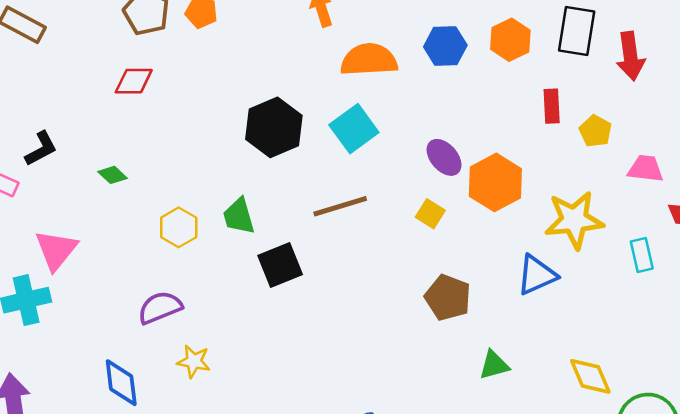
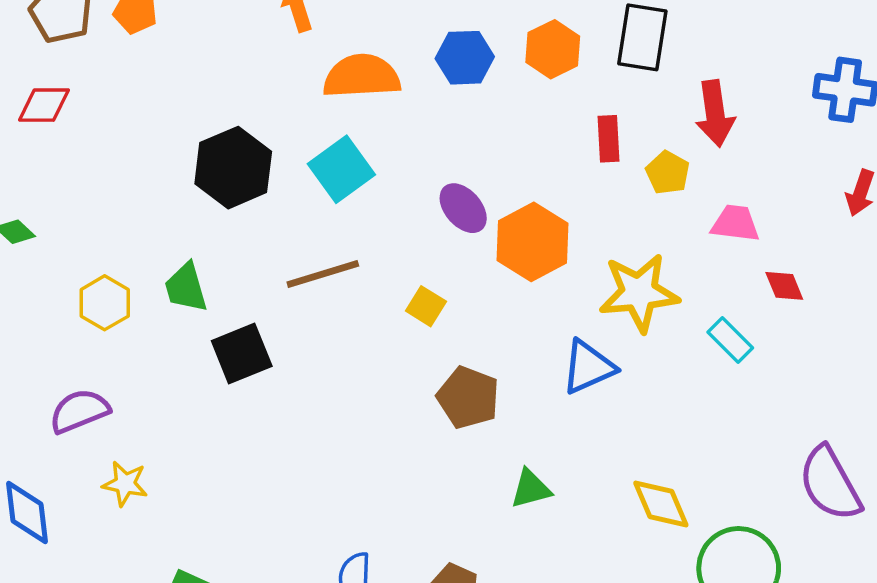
red arrow: (630, 56) -> (715, 113), moved
yellow square: (430, 214) -> (426, 306), moved
cyan rectangle: (642, 255) -> (730, 340), turned -32

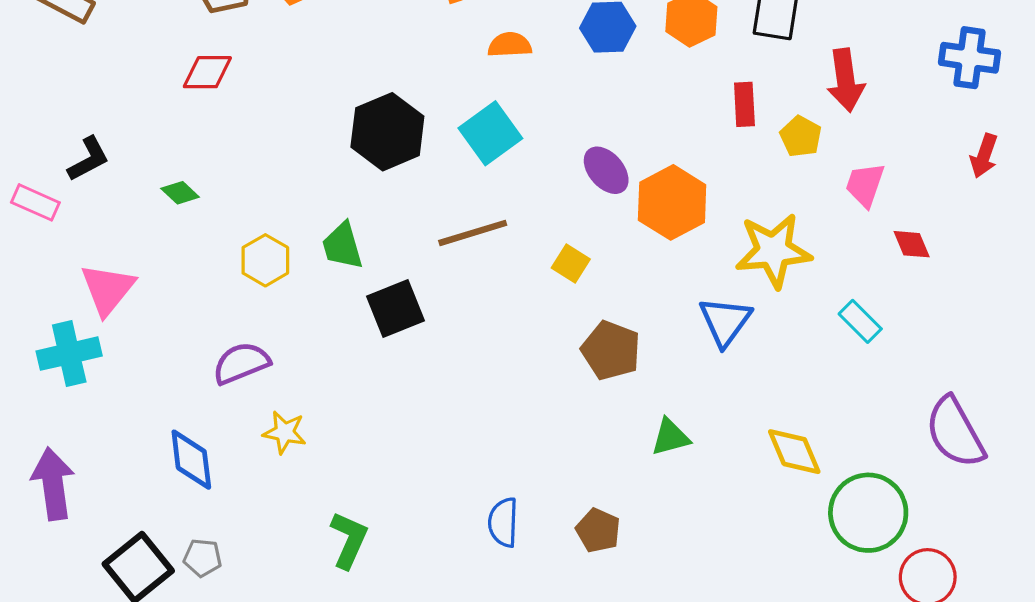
orange semicircle: (362, 76) -> (510, 45), size x0.6
pink trapezoid: (735, 223) -> (865, 185), turned -78
cyan rectangle: (730, 340) -> (860, 321), moved
blue triangle: (588, 367) -> (725, 321), turned -30

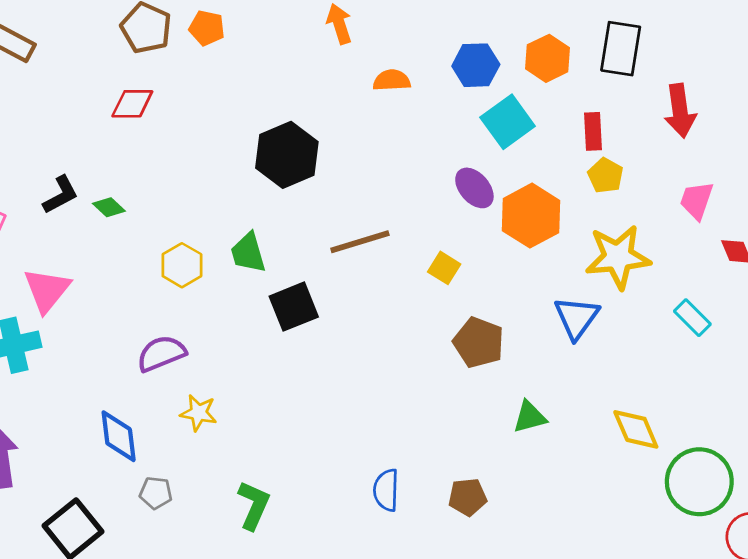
cyan square: (490, 133) -> (508, 122), moved
yellow pentagon: (801, 136) -> (605, 176), moved
black L-shape: (88, 159) -> (61, 195), moved
brown pentagon: (598, 530) -> (468, 497), turned -30
gray pentagon: (203, 558) -> (156, 493), moved

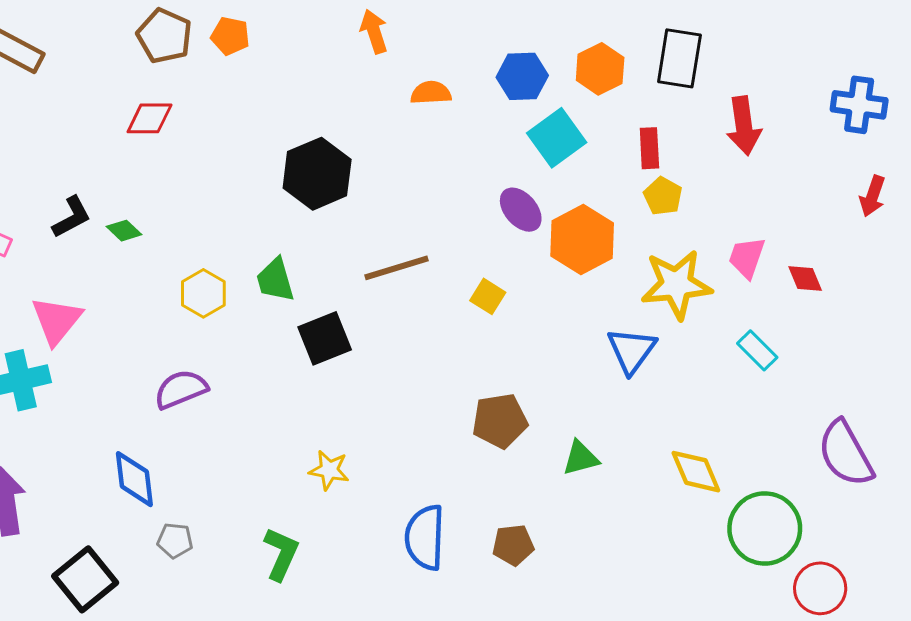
pink trapezoid: (697, 200) -> (747, 258), moved
brown pentagon: (479, 342) -> (500, 421), moved, turned -30
yellow star: (199, 413) -> (329, 470), moved
blue semicircle: (386, 490) -> (425, 537), size x1.4

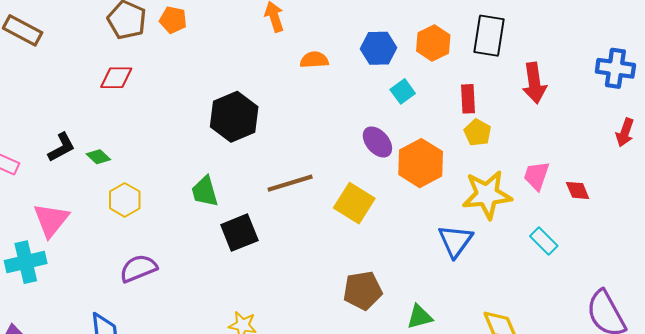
cyan square: (557, 138) -> (403, 91), size x0.6
yellow hexagon: (203, 293) -> (125, 200), moved
yellow square: (488, 296) -> (354, 203), size x1.6

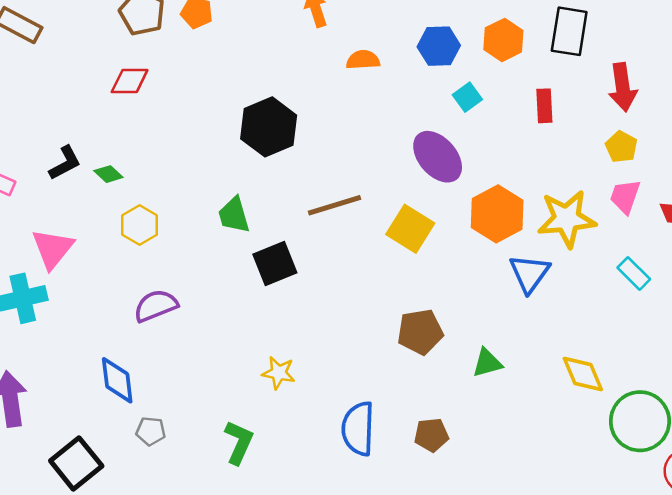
yellow pentagon: (477, 133) -> (621, 147), moved
purple ellipse: (377, 142) -> (438, 157), size x1.4
orange hexagon: (421, 163) -> (497, 214), moved

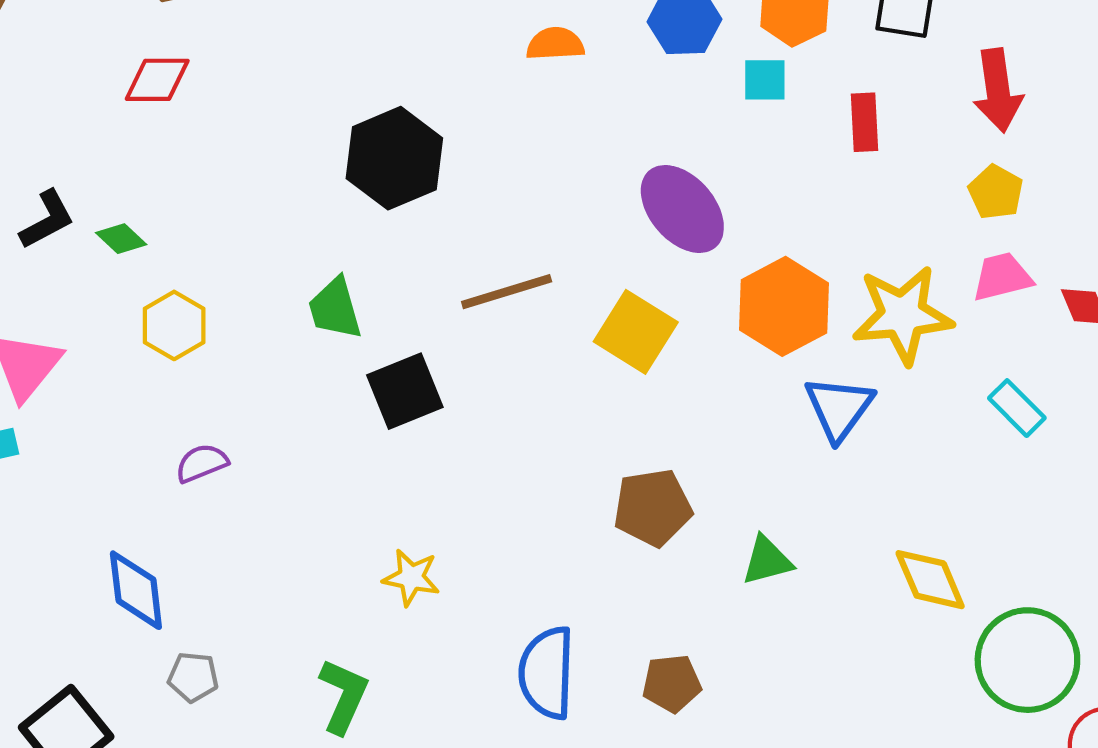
cyan square: (467, 97) -> (765, 80), moved, turned 36
pink trapezoid: (625, 196) -> (1002, 277), turned 57
purple semicircle: (156, 306) -> (202, 463), size x0.7

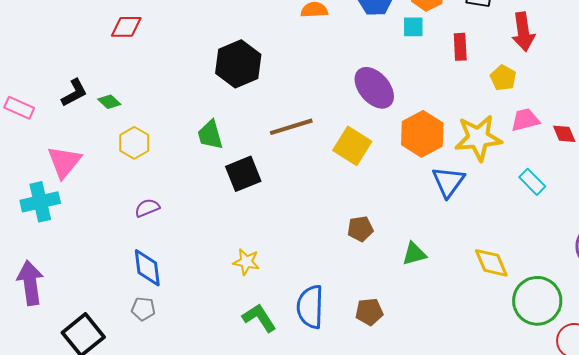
yellow pentagon: (996, 192) -> (503, 78), moved
brown pentagon: (653, 508) -> (360, 229), size x0.7
blue diamond: (136, 590) -> (147, 268), moved
green L-shape: (344, 696) -> (259, 318), moved, turned -57

